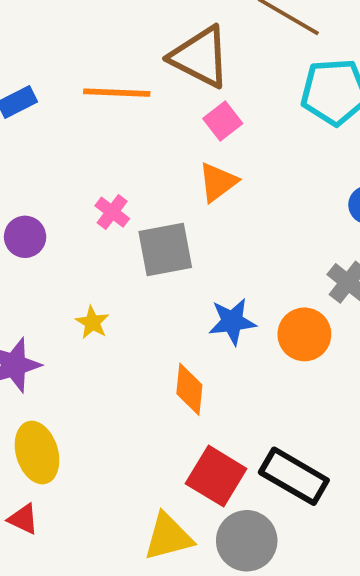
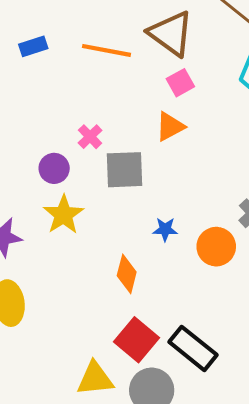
purple circle: (25, 237) -> (54, 168), moved
yellow star: (92, 322) -> (64, 215), size x1.6
blue star: (232, 322) -> (165, 229), size x0.7

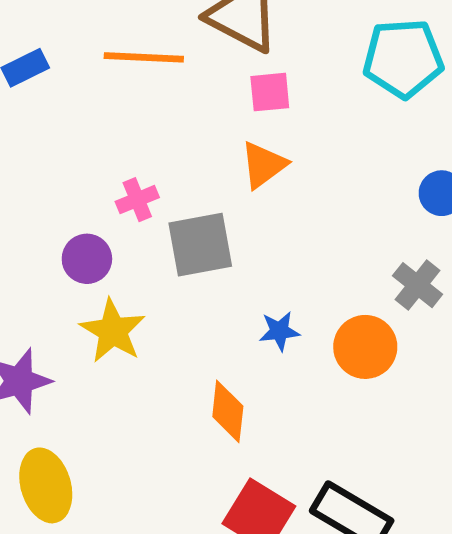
pink square: (180, 83) -> (270, 92), turned 32
pink cross: (90, 137) -> (137, 200), turned 30

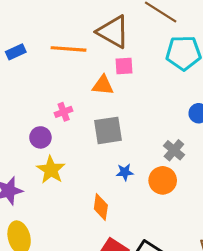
orange triangle: (263, 165) -> (103, 85), moved, turned 40
gray square: (200, 245) -> (108, 130), moved
gray cross: (417, 285) -> (174, 150), moved

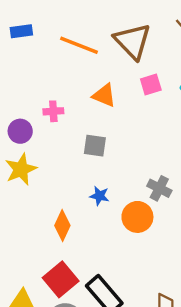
pink square: (124, 66) -> (151, 84), moved, turned -30
gray square: (108, 130) -> (95, 146), size x0.7
gray cross: (174, 150) -> (159, 188), turned -30

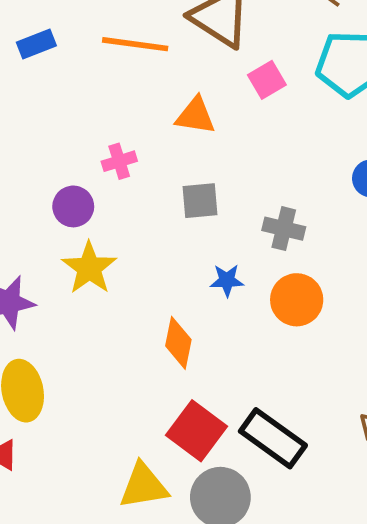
gray cross: (159, 188) -> (284, 229), moved

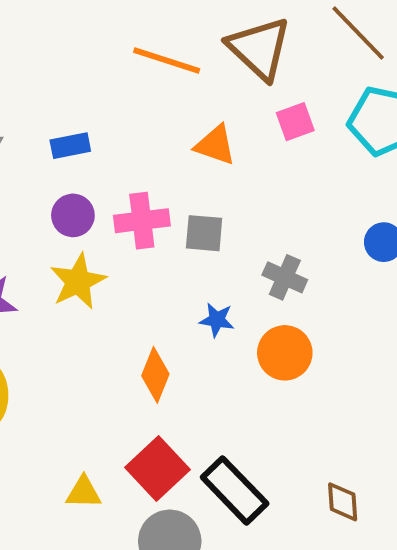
blue rectangle: (36, 44) -> (70, 146), moved
pink cross: (119, 161) -> (142, 221), moved, size x1.5
yellow triangle: (144, 486) -> (84, 492), moved, size x0.7

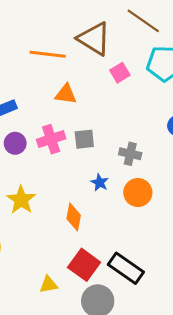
orange triangle: (215, 145) -> (66, 94), moved
yellow star: (78, 281) -> (21, 200), moved
blue star: (217, 320) -> (100, 182), turned 30

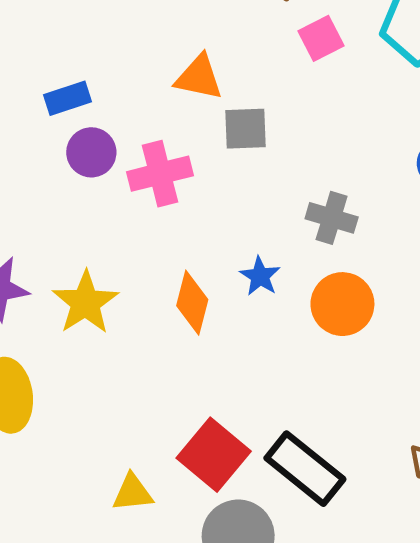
gray square: (84, 139) -> (246, 129), moved
purple circle: (15, 143) -> (91, 152), moved
orange diamond: (74, 217) -> (192, 303), moved

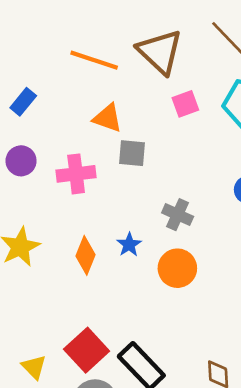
blue rectangle: (67, 98) -> (23, 102), moved, turned -40
purple circle: (91, 152) -> (21, 161), moved
yellow triangle: (133, 493) -> (34, 367), turned 44

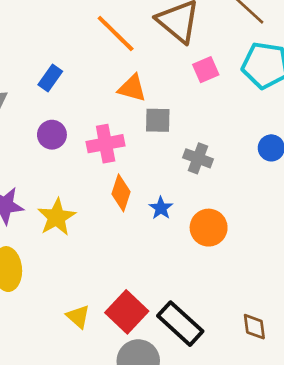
orange line: (94, 60) -> (116, 33), turned 30
gray cross: (178, 215) -> (198, 158), moved
orange diamond: (86, 255) -> (121, 193), moved
yellow triangle: (34, 367) -> (78, 317), moved

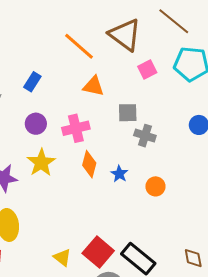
gray square: (158, 120) -> (128, 113), moved
yellow star: (57, 217) -> (41, 163), moved
orange circle: (209, 228) -> (155, 186), size x0.7

